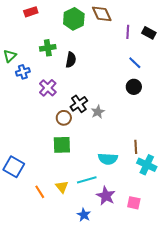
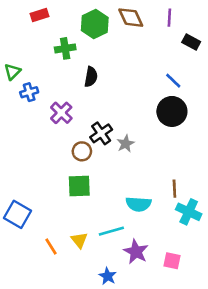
purple line: (128, 32) -> (169, 18), moved
green cross: (48, 48) -> (65, 48), moved
black circle: (134, 87) -> (172, 111), size x1.5

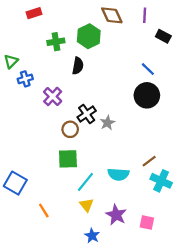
green hexagon: (95, 24) -> (89, 36), moved
brown line: (174, 189) -> (149, 161), turned 56
cyan line: (111, 231) -> (85, 182), moved, turned -35
yellow triangle: (79, 240) -> (87, 205), moved

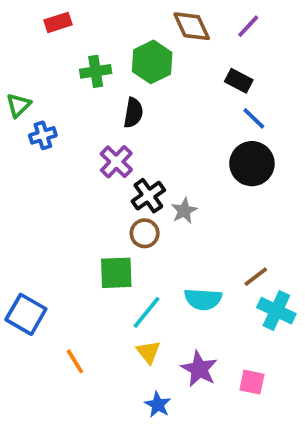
purple line: (145, 15) -> (248, 26), turned 40
black rectangle: (163, 36) -> (239, 81), moved
purple cross: (53, 96) -> (116, 162), moved
brown circle: (70, 129) -> (145, 233), moved

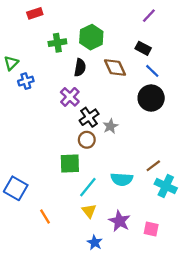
brown diamond: (192, 26) -> (115, 68), moved

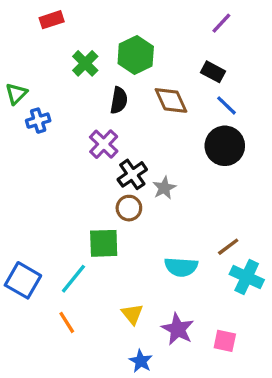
green cross: (57, 43) -> (85, 63), turned -36
cyan line: (88, 187) -> (73, 279), moved

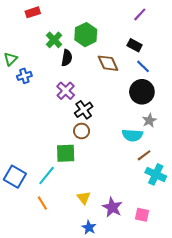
black semicircle: (119, 100) -> (67, 58), moved
gray star: (164, 188) -> (149, 120), moved
cyan semicircle: (181, 267) -> (132, 135), moved

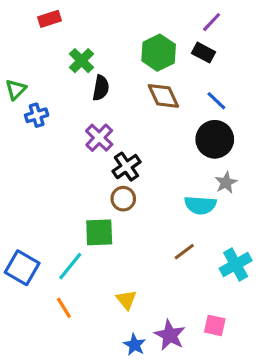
green hexagon: (86, 35) -> (159, 53), moved
black rectangle: (135, 45) -> (204, 53), moved
brown line: (144, 155) -> (184, 252), moved
cyan cross: (156, 174) -> (236, 264), turned 36
purple star: (112, 207) -> (170, 335), moved

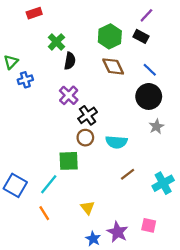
cyan semicircle: (200, 205) -> (116, 142), moved

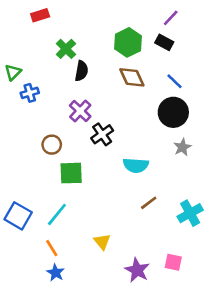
brown circle: (85, 138) -> (52, 145), moved
green square: (69, 161) -> (71, 173), moved
blue star: (93, 239) -> (56, 273), moved

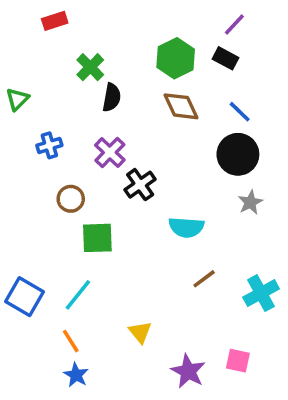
blue cross: (30, 93) -> (49, 145), moved

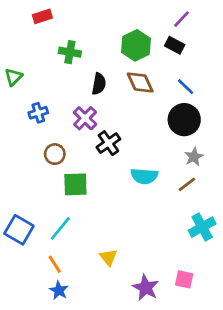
green cross: (90, 67) -> (70, 52), turned -35
black semicircle: (112, 97) -> (99, 84), moved
brown line: (204, 279) -> (187, 184), moved

